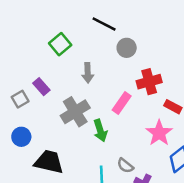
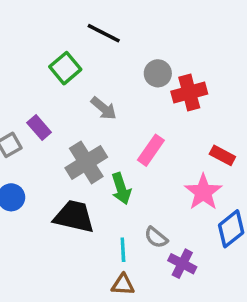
black line: (104, 24) -> (104, 33), moved
gray arrow: (88, 73) -> (104, 108), turned -48
red cross: (149, 82) -> (189, 93), moved
black trapezoid: (49, 162) -> (74, 217), moved

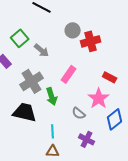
green square: (65, 68) -> (20, 38), moved
gray semicircle: (156, 237) -> (79, 113), moved

